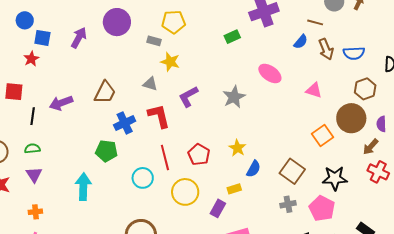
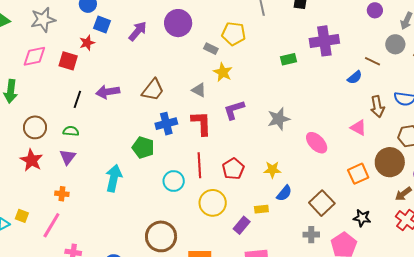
brown arrow: (326, 49) -> (377, 107), moved
pink ellipse: (270, 73) -> (317, 143), moved
red square: (14, 92) -> (68, 61), moved
yellow star: (237, 148) -> (272, 170), turned 30
black star: (335, 178) -> (362, 218), size x0.7

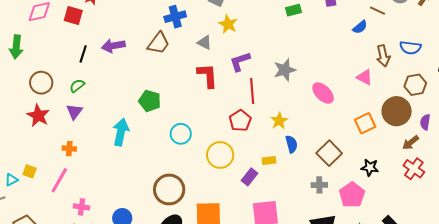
blue cross: (166, 124) -> (175, 17), moved
green semicircle: (71, 131) -> (77, 86), turned -42
red line: (199, 165) -> (252, 91), moved
yellow star: (272, 170) -> (279, 121), turned -30
blue semicircle: (284, 193) -> (291, 144), turned -54

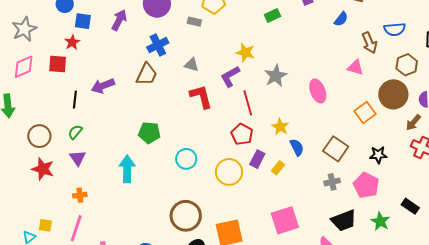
yellow star: (228, 24) -> (245, 53), moved
pink ellipse: (323, 93) -> (318, 91), turned 35
yellow rectangle: (269, 160) -> (278, 168), turned -32
purple rectangle: (249, 177) -> (257, 159), moved

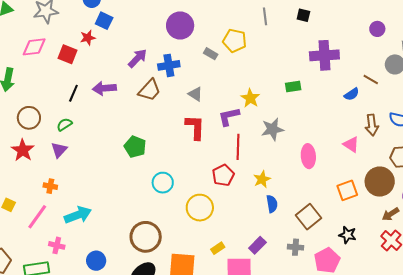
green rectangle: (273, 15) -> (293, 87), moved
purple arrow: (119, 20) -> (138, 58), moved
purple rectangle: (257, 159) -> (257, 245), moved
yellow rectangle: (278, 168) -> (218, 248), moved
cyan arrow: (127, 169) -> (78, 215), moved, turned 52

